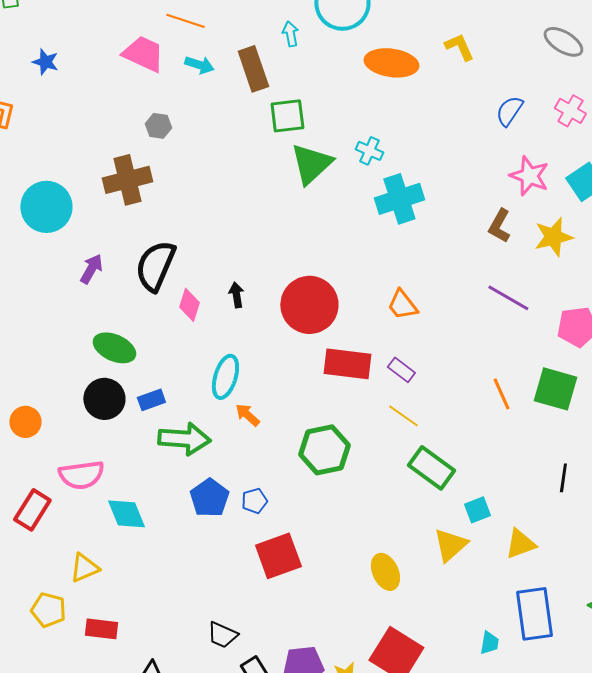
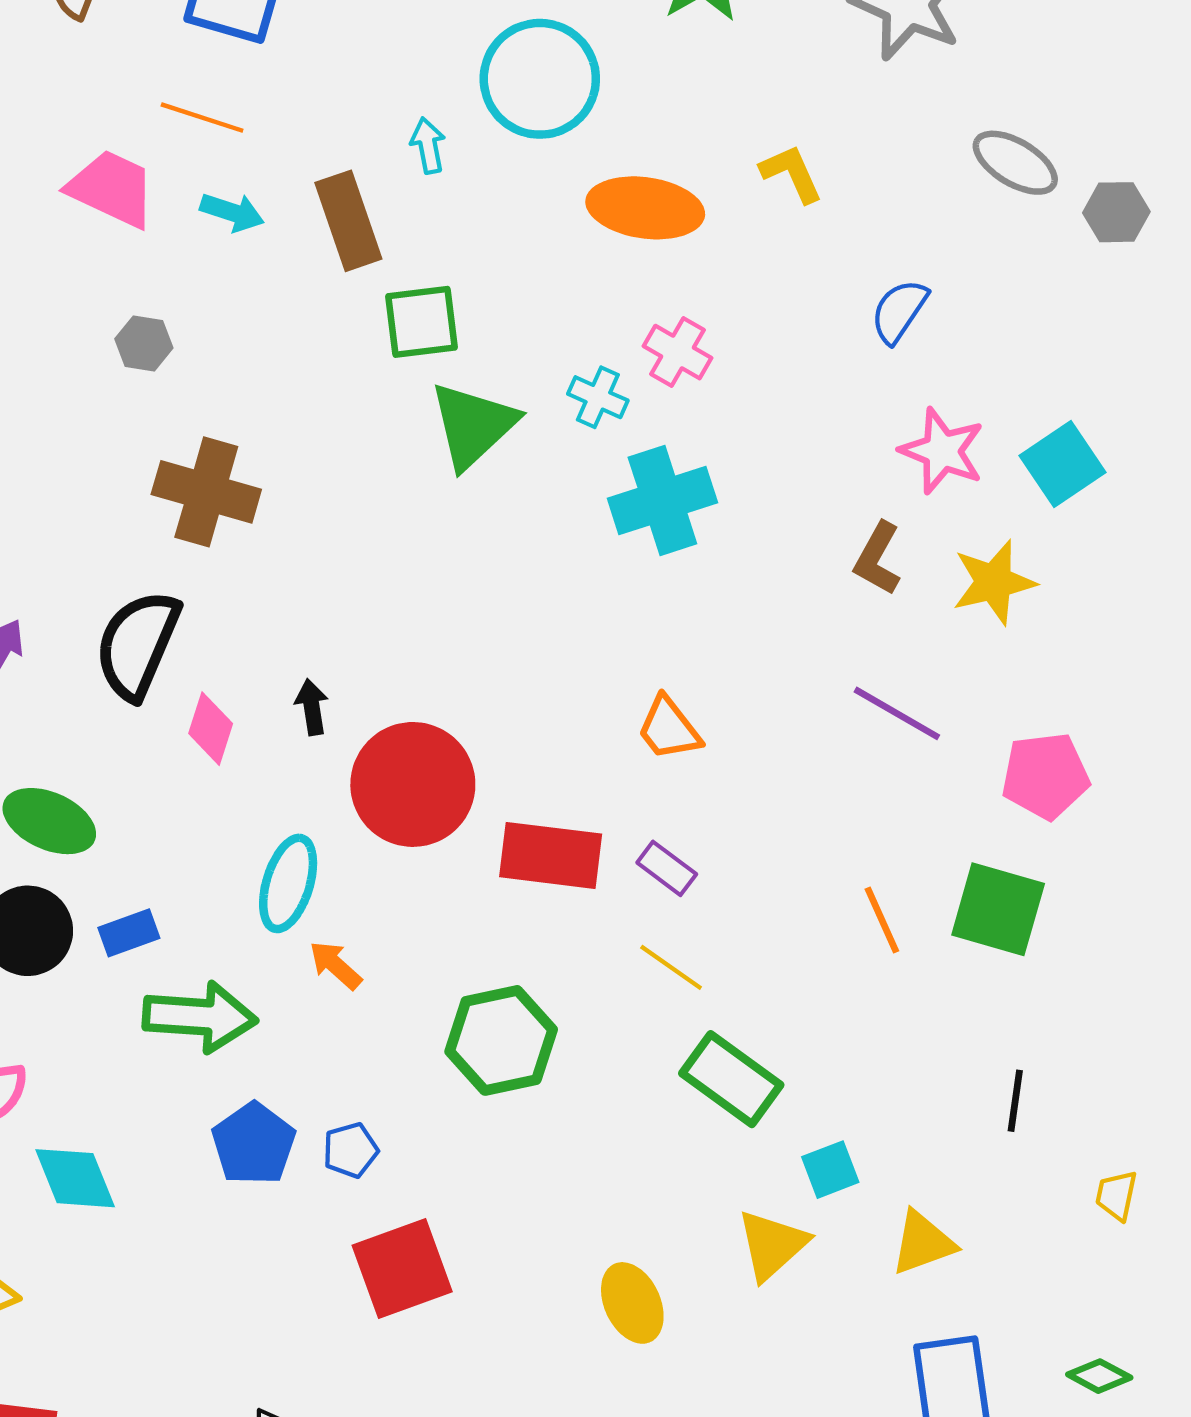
pink cross: (570, 111) -> (677, 352), moved
brown cross: (127, 180) -> (206, 492), moved, turned 30
red circle: (309, 305) -> (413, 784), moved

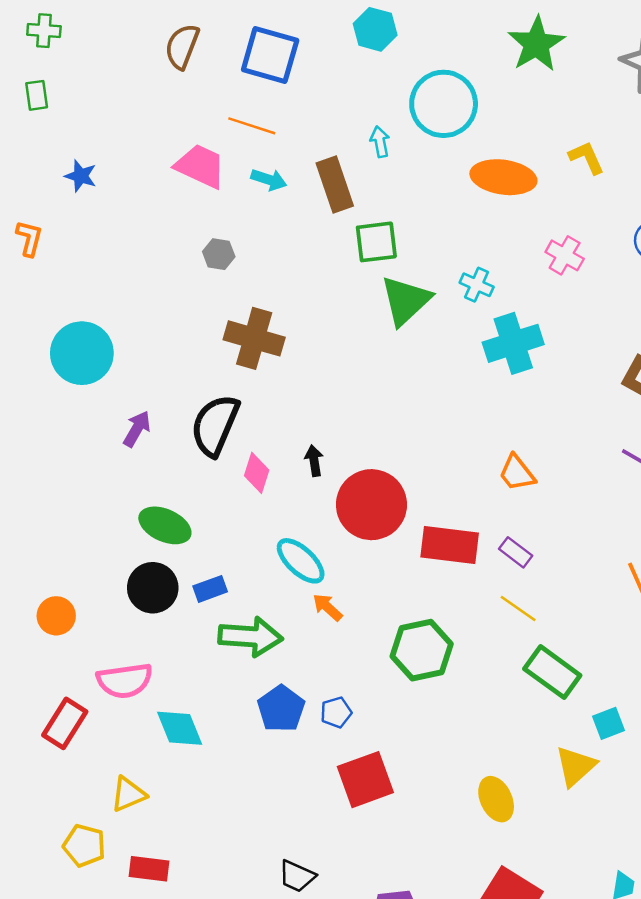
pink cross: (677, 352) -> (565, 255), moved
cyan ellipse: (288, 883) -> (301, 561), turned -64

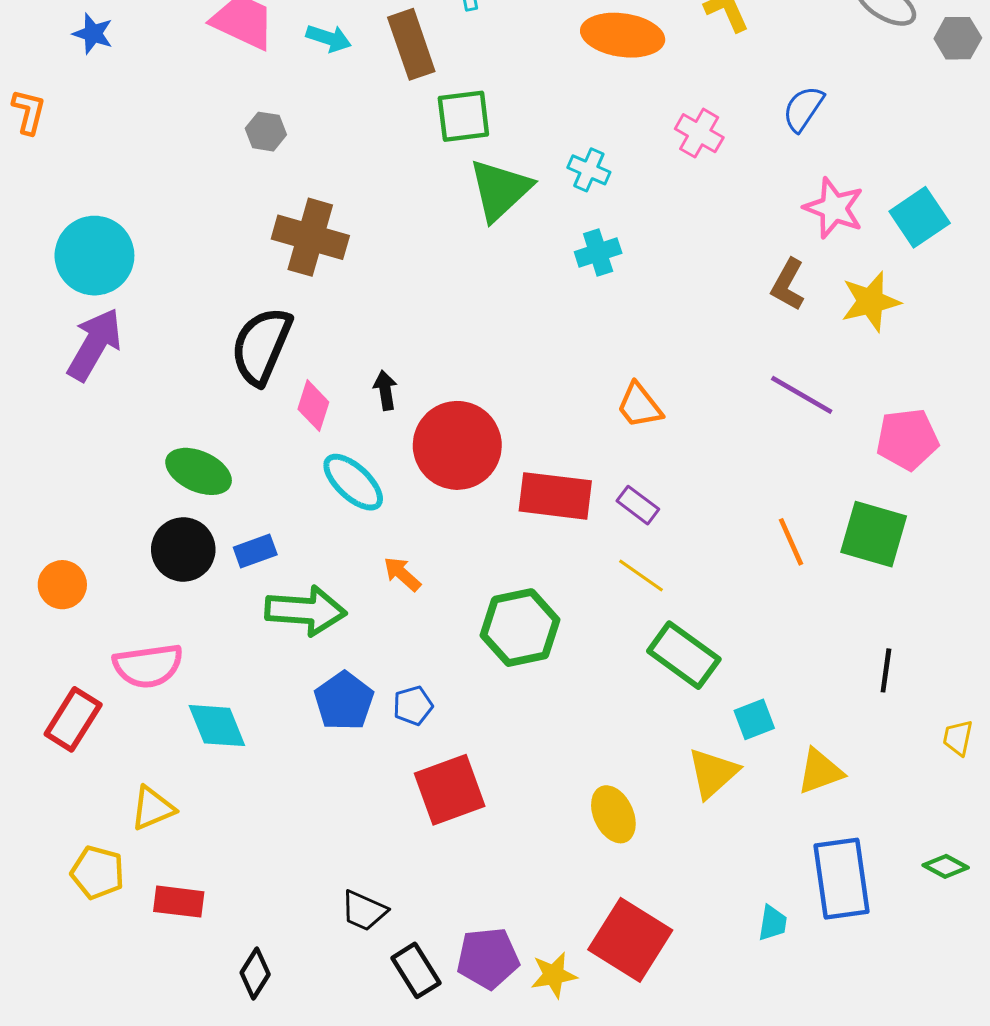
cyan cross: (513, 343) -> (598, 253), moved, size x0.6
purple arrow: (137, 429) -> (94, 344), moved, size x1.6
cyan ellipse: (301, 561) -> (353, 482), moved

